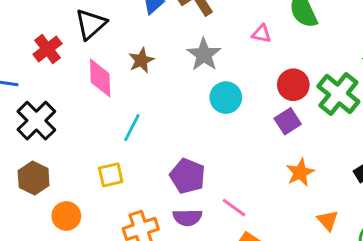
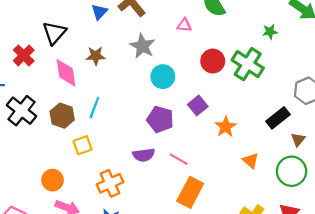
brown star: (141, 60) -> (96, 56), turned 30
purple square: (288, 121) -> (198, 105), moved
purple pentagon: (188, 176) -> (160, 119), moved
brown hexagon: (34, 178) -> (62, 116), moved
purple semicircle: (187, 217) -> (144, 155), moved

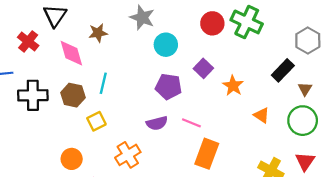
black cross: (22, 111) -> (33, 95), turned -32

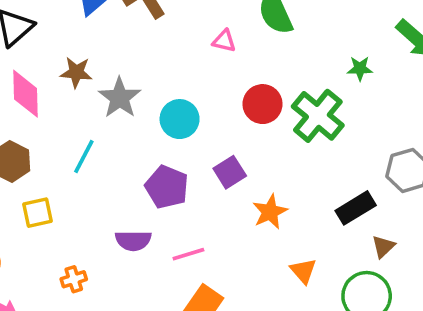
gray star: (142, 18) -> (120, 98), moved
cyan line: (103, 83) -> (84, 157), moved
pink line: (191, 123) -> (188, 254), turned -54
orange cross: (128, 155) -> (74, 279), size x0.6

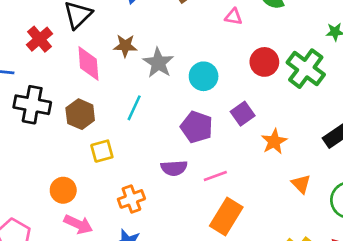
orange cross: (74, 279) -> (131, 199), size x1.4

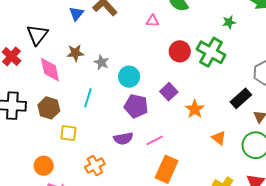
gray star: (158, 63) -> (101, 62), size x0.7
cyan circle: (204, 76) -> (129, 77), moved
yellow square: (102, 151) -> (68, 133), turned 30

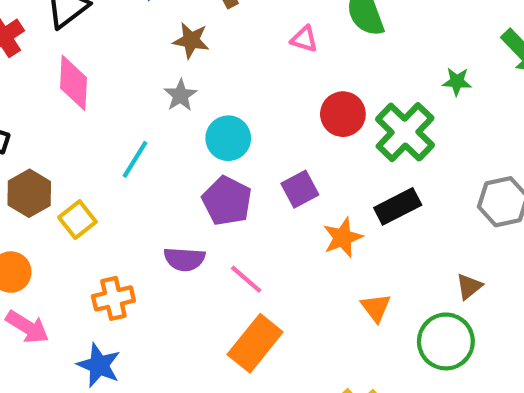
brown star: (75, 53) -> (191, 40), moved
black rectangle: (241, 98) -> (398, 206), moved
brown hexagon: (49, 108) -> (29, 193), moved
yellow square: (68, 133) -> (77, 220), turned 30
pink line: (155, 140) -> (246, 279), turned 54

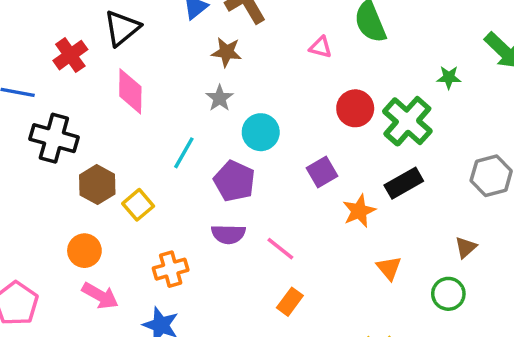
purple pentagon: (227, 201) -> (234, 181), moved
green circle: (446, 341) -> (448, 294), size x0.7
orange rectangle: (255, 343) -> (290, 302), size x0.6

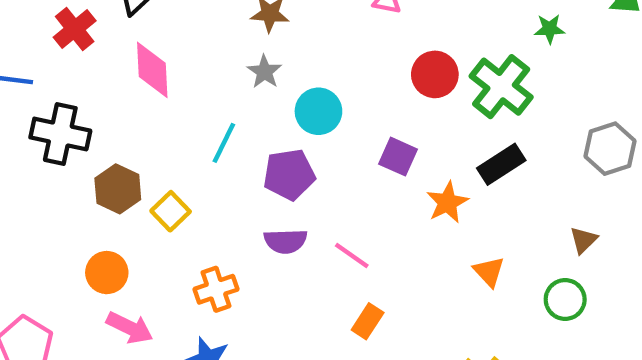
purple square: (322, 172) -> (398, 157), turned -32
purple pentagon: (234, 181) -> (289, 174), turned -30

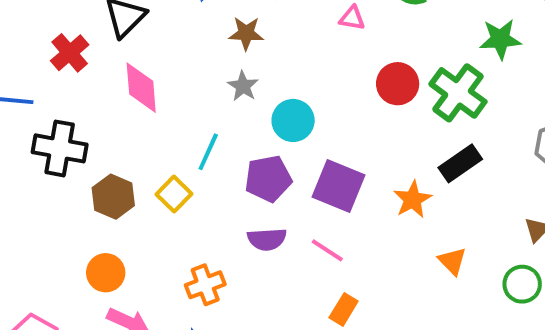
green star: (550, 29) -> (500, 39), size x1.5
purple square: (398, 157) -> (339, 186), moved, size x1.5
yellow square: (171, 211) -> (174, 194), moved

